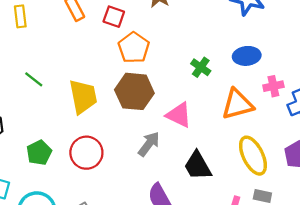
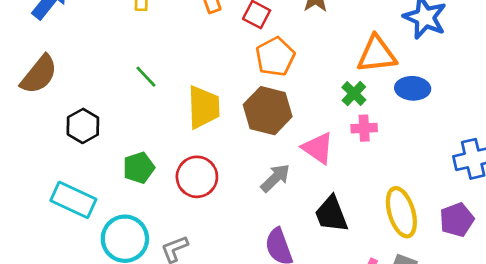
pink cross: (273, 86) -> (364, 128), moved
orange triangle: (238, 104) -> (377, 54), moved

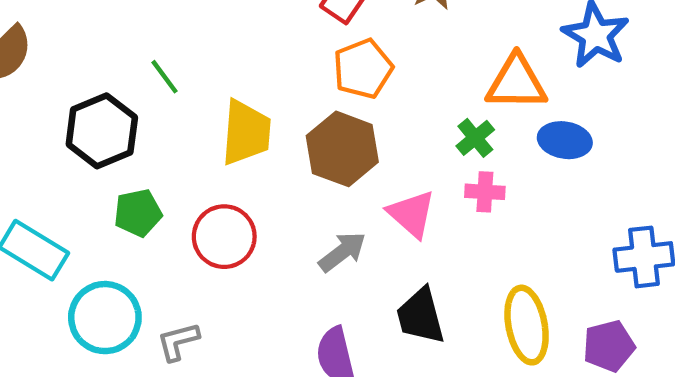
black hexagon: (83, 126) -> (102, 131), moved, size x1.4

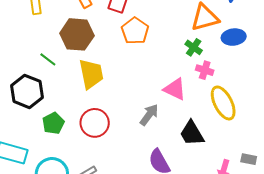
brown hexagon: (342, 149) -> (77, 34), moved
pink cross: (485, 192) -> (205, 70), turned 30
yellow ellipse: (527, 325) -> (223, 103), moved

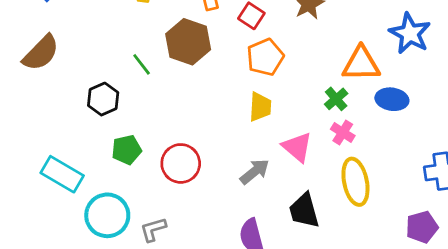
yellow trapezoid: (91, 74) -> (260, 107), moved, size x0.7
black hexagon: (27, 91) -> (103, 99), size x0.7

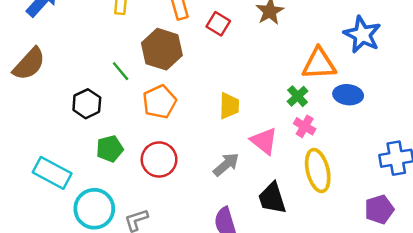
orange pentagon: (265, 57) -> (159, 102), moved

